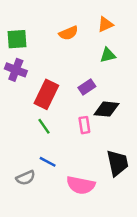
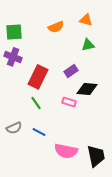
orange triangle: (105, 24) -> (86, 20), turned 40
pink rectangle: (84, 125) -> (69, 102), turned -64
black trapezoid: (118, 163) -> (96, 156), moved
gray semicircle: (26, 178) -> (14, 128), moved

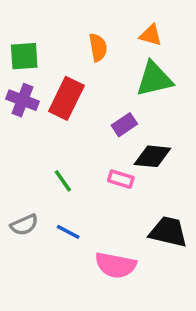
orange semicircle: (56, 27) -> (98, 47), turned -77
green triangle: (88, 45) -> (154, 79), size x1.6
red rectangle: (38, 77) -> (66, 98), moved
black trapezoid: (96, 156) -> (168, 232), moved, turned -65

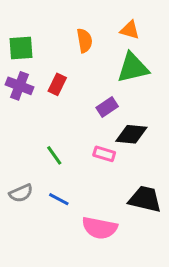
red rectangle: (66, 98) -> (57, 84), size x0.6

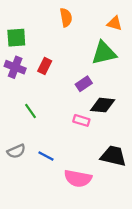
orange triangle: (130, 30) -> (115, 23), moved
orange semicircle: (84, 41) -> (66, 17), moved
green line: (54, 155) -> (31, 111), moved

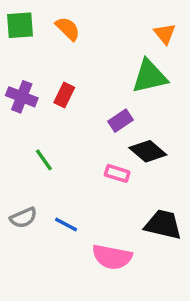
orange semicircle: (66, 17) -> (68, 29), moved, turned -36
orange triangle: (115, 23) -> (165, 34), turned 35
green square: (16, 38) -> (20, 25), moved
black diamond: (103, 105) -> (148, 151), turned 35

